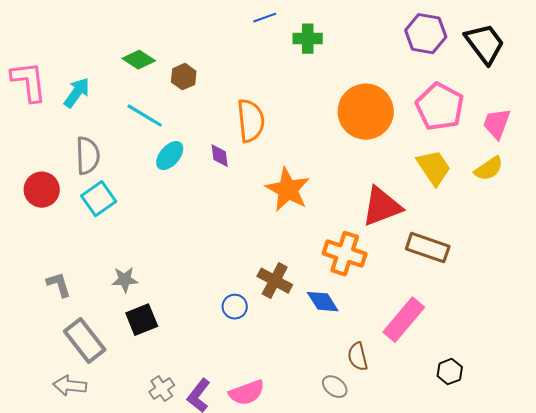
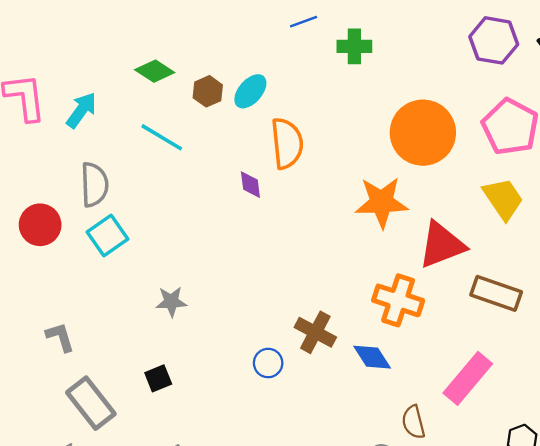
cyan ellipse: (170, 156) -> (250, 91), moved
orange star: (288, 190) -> (382, 202), moved, turned -30
gray star: (125, 280) -> (171, 302), moved
black square: (142, 320) -> (158, 378), size x0.7

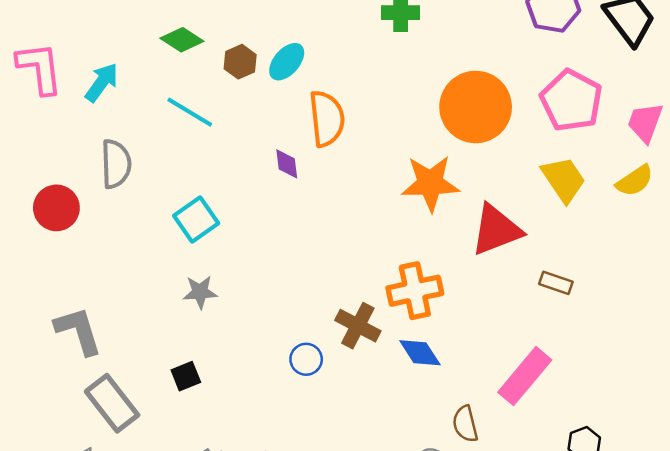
cyan square: (107, 235) -> (196, 220), moved
brown rectangle: (496, 293) -> (556, 283), size x0.6
orange cross: (398, 300) -> (415, 291), moved, turned -30
gray L-shape: (60, 337) -> (78, 331), size x1.5

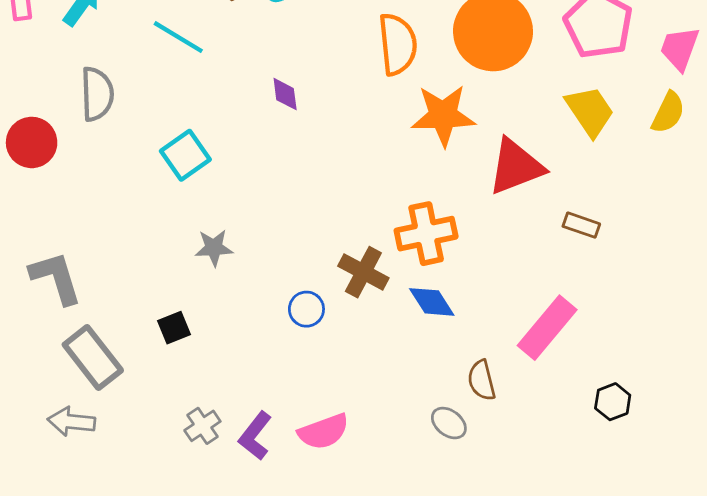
orange semicircle: (327, 119) -> (398, 44), moved
yellow semicircle: (635, 181) -> (668, 113), turned -30
gray star: (200, 292) -> (214, 248), moved

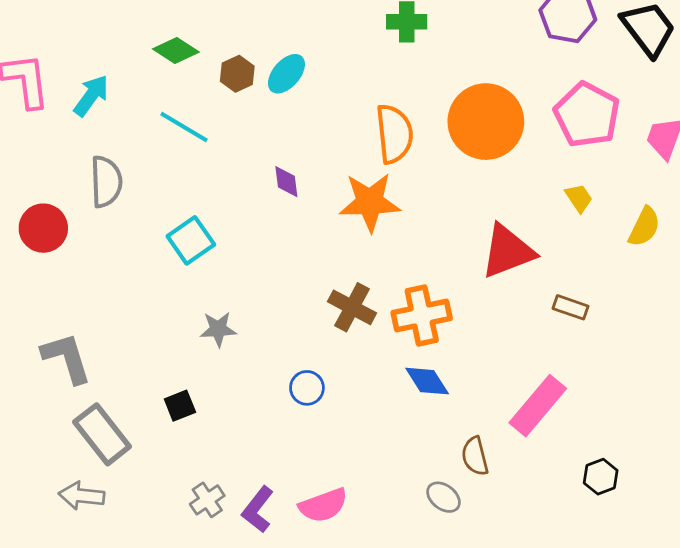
yellow trapezoid: (590, 111) -> (579, 198), size x0.6
yellow semicircle: (668, 113) -> (644, 227), moved
orange star: (443, 115) -> (370, 202), moved
brown cross: (363, 272) -> (352, 307), moved

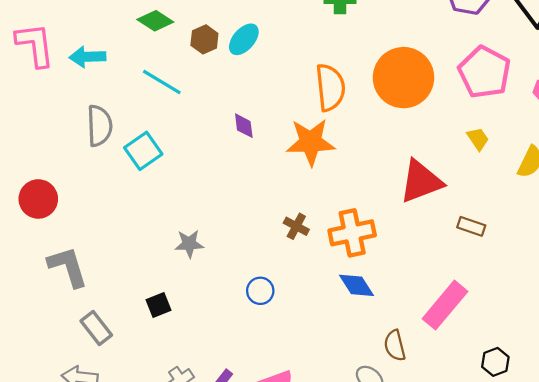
cyan arrow: (91, 96) -> (87, 57), turned -128
red circle: (43, 228) -> (38, 199), moved
cyan square: (191, 240) -> (143, 151), moved
brown cross: (352, 307) -> (296, 226), size x0.7
gray rectangle: (102, 434) -> (96, 328), size x0.7

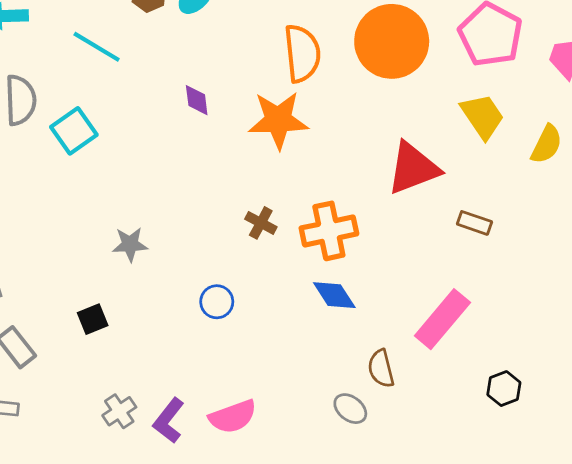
yellow trapezoid: (478, 139) -> (482, 116), size x1.6

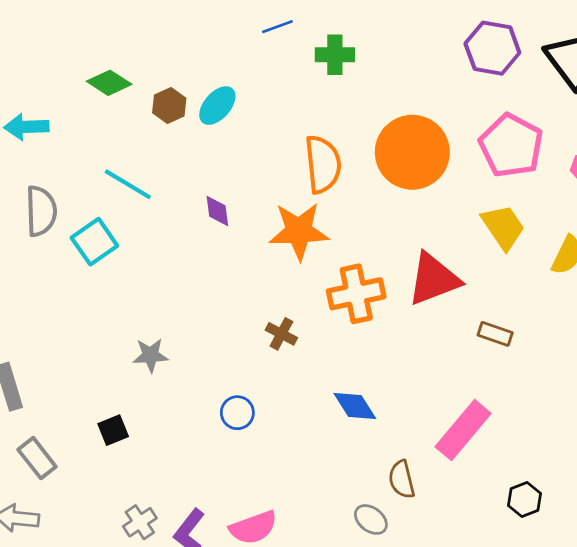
cyan line: (97, 47) -> (128, 184), moved
orange cross: (329, 231) -> (356, 294), moved

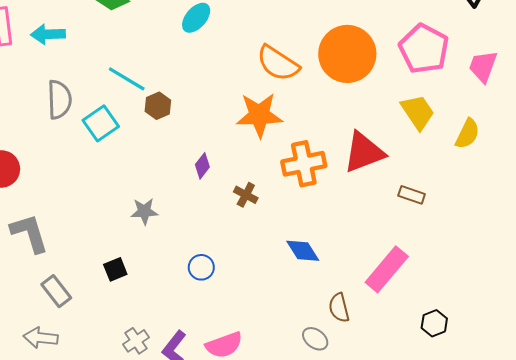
brown hexagon: (169, 106) -> (158, 106), moved
orange semicircle: (323, 164) -> (278, 63), turned 129
purple diamond: (217, 211) -> (202, 166), moved, turned 45
blue circle: (237, 413) -> (201, 267), moved

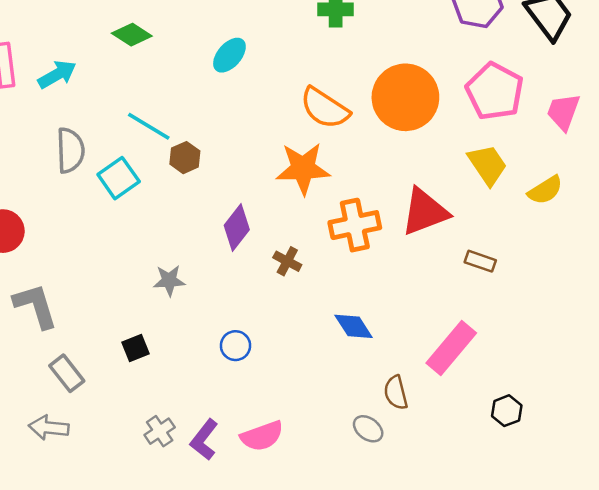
cyan arrow: (48, 34) -> (57, 74), turned 152
yellow semicircle: (467, 134) -> (545, 190), turned 32
purple diamond: (202, 166) -> (237, 227), size x1.5

